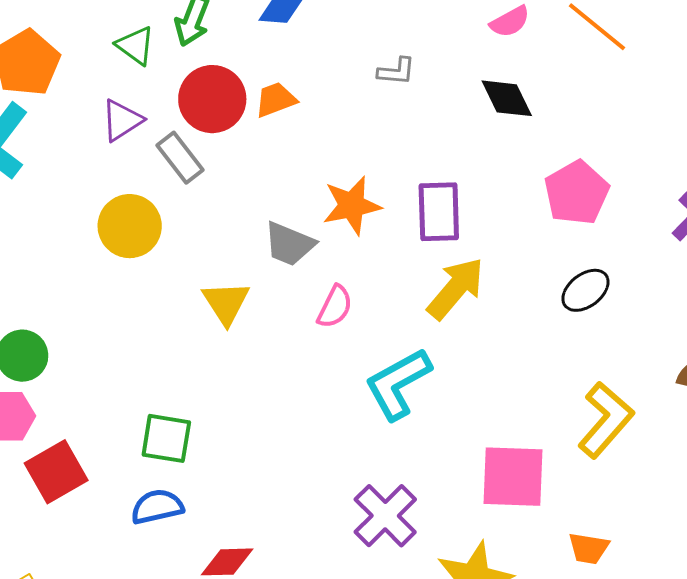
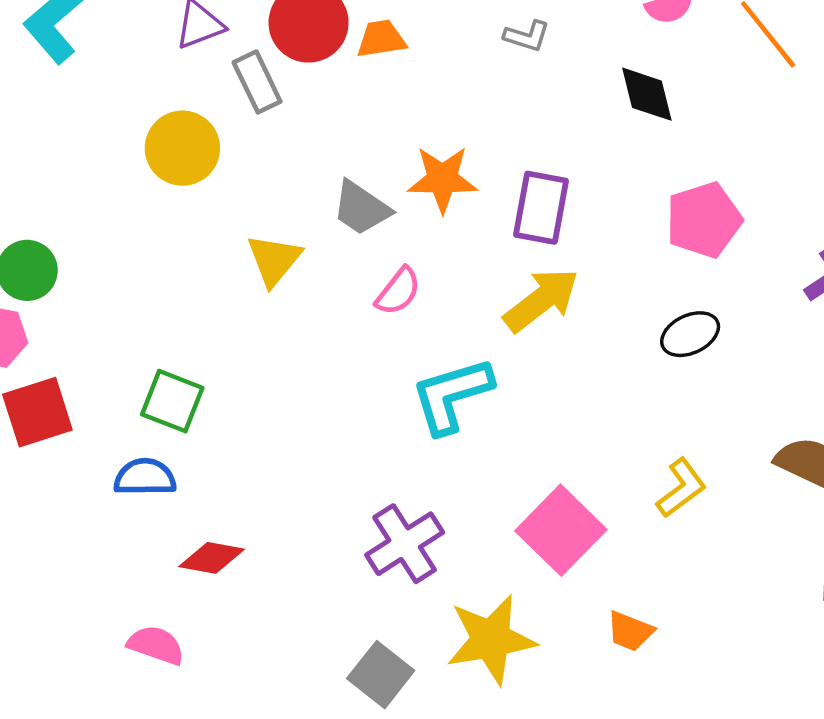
yellow L-shape: (606, 420) -> (681, 488), size x0.7
pink square: (513, 477) -> (561, 530), turned 30

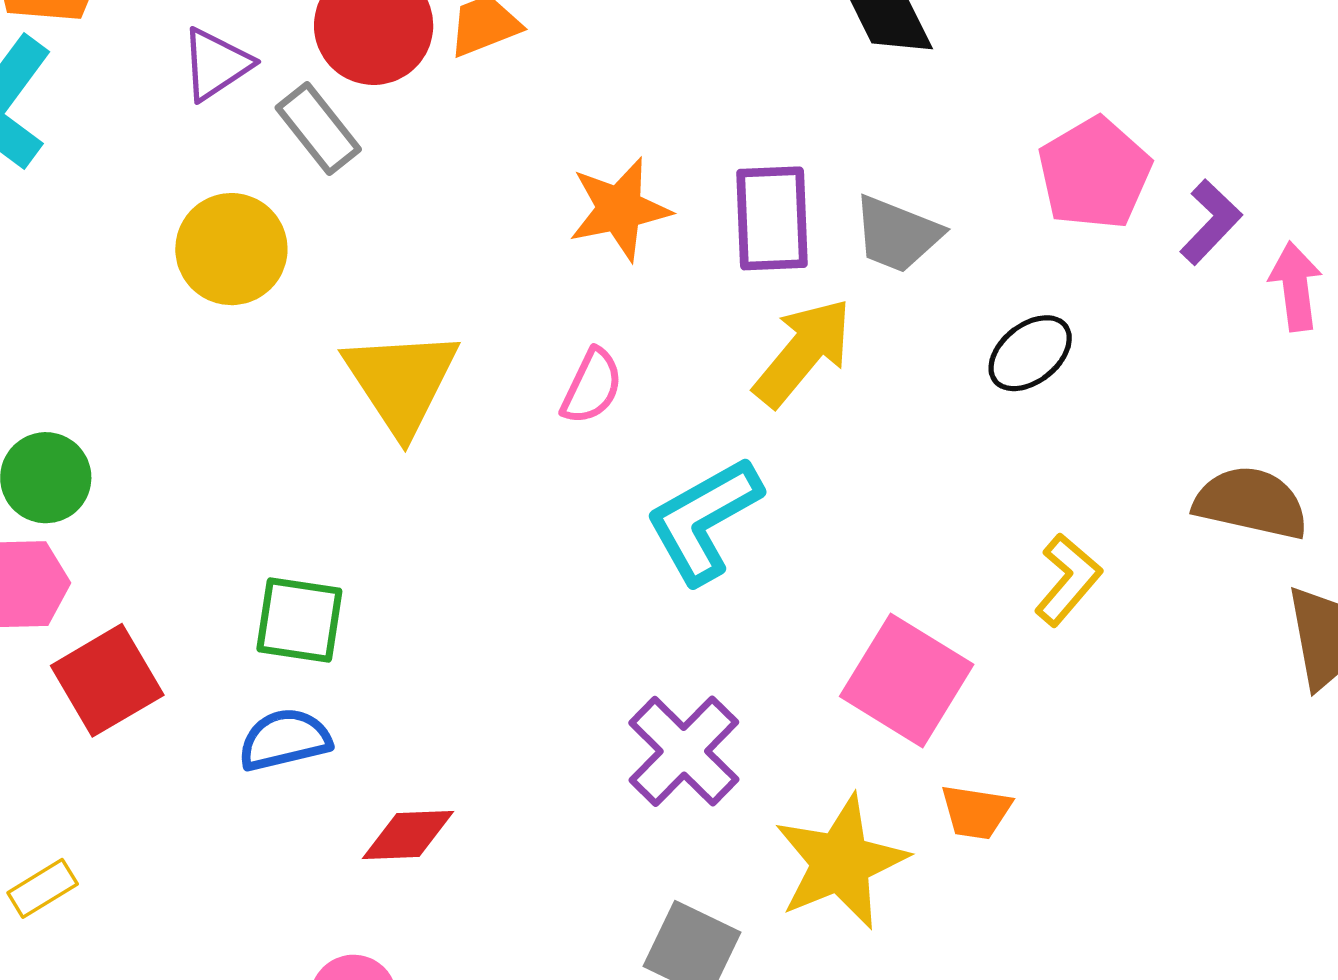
gray trapezoid: (361, 208) -> (897, 234), moved
pink pentagon: (704, 220) -> (1094, 173), moved
yellow triangle: (274, 260) -> (401, 381), size x1.4
orange trapezoid: (630, 631) -> (976, 812), moved

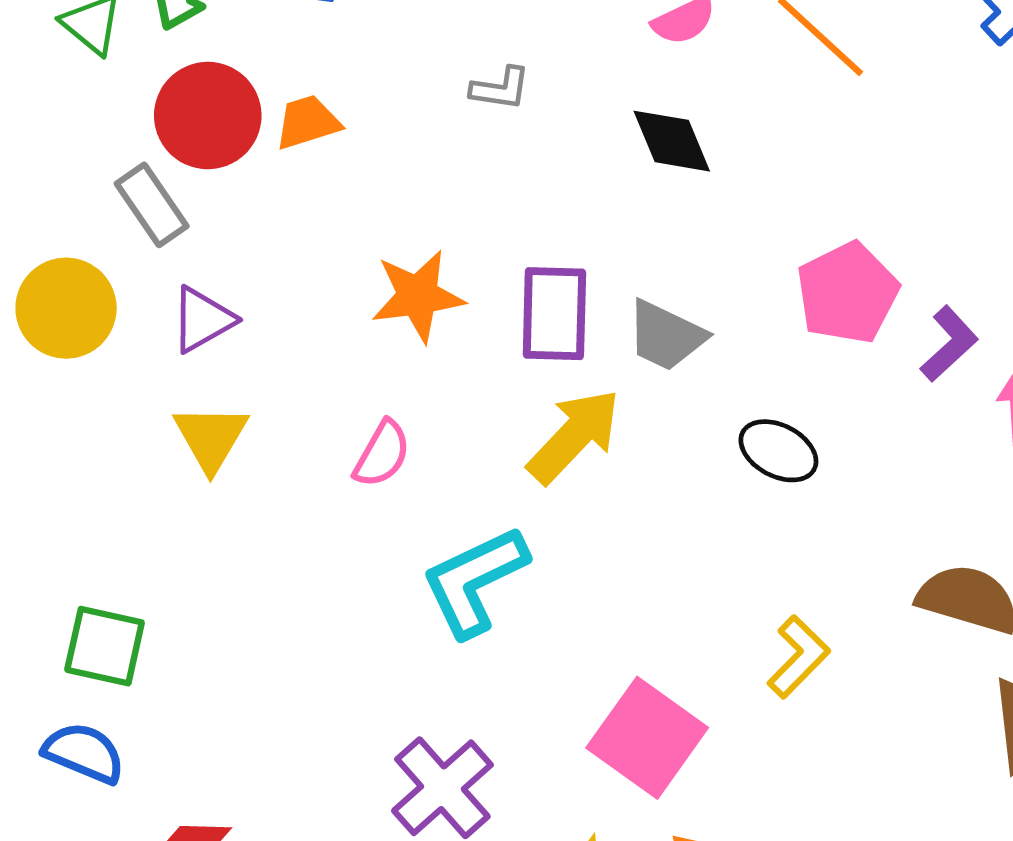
purple triangle: (216, 64) -> (202, 320), moved
black ellipse: (1030, 353) -> (778, 451), turned 62
yellow triangle: (401, 381) -> (211, 438), size x0.7
blue semicircle: (285, 740) -> (84, 753), turned 32

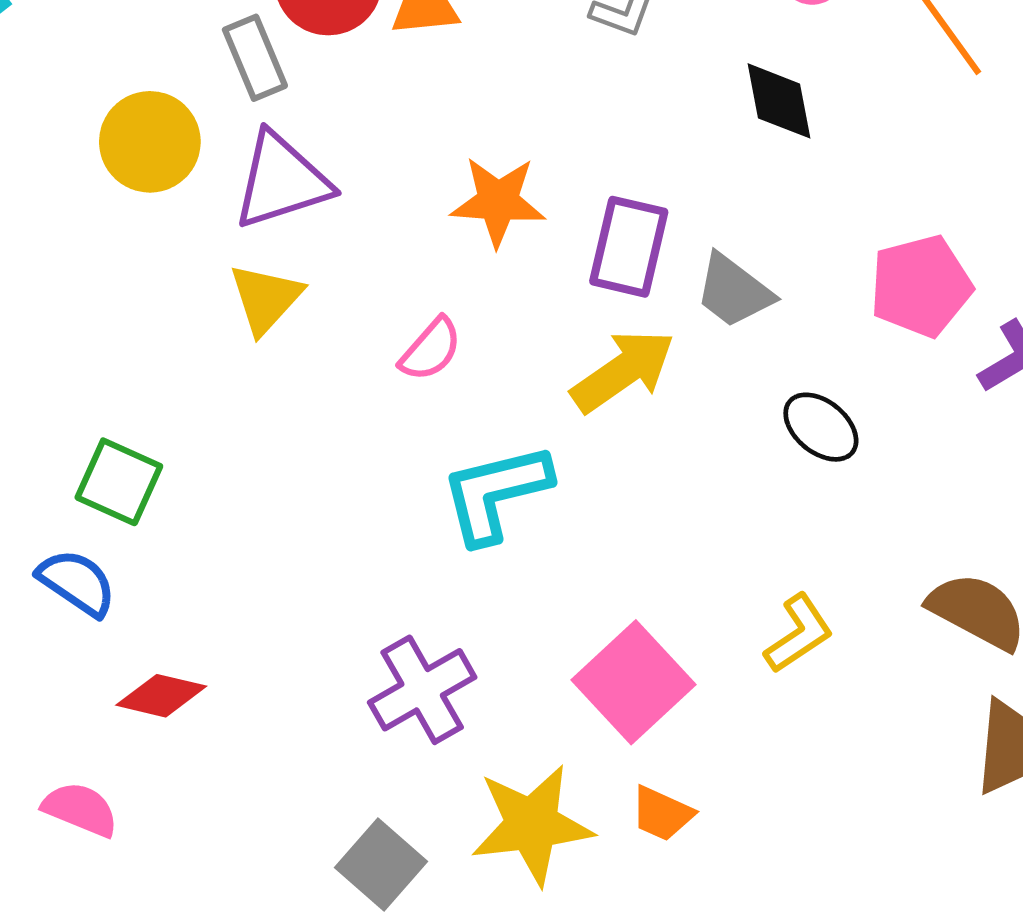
purple triangle: (202, 320) -> (282, 181), size x1.5

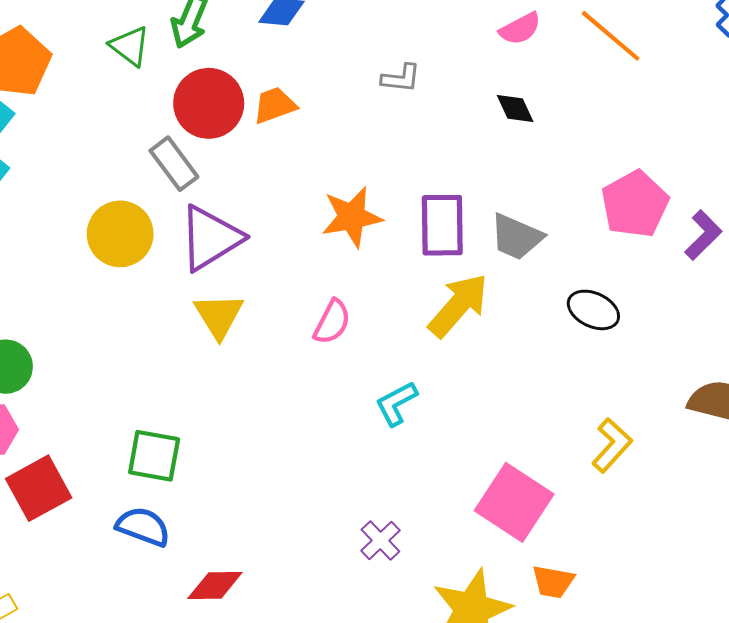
black diamond: (779, 101) -> (515, 108), size x0.7
cyan L-shape: (496, 493) -> (396, 403), size x0.6
purple cross: (422, 690) -> (380, 541), size x0.6

